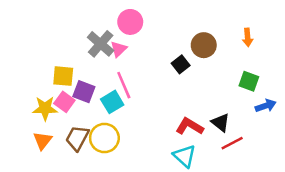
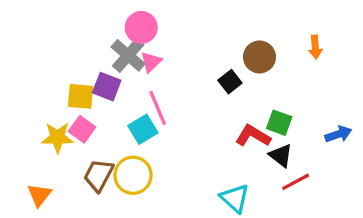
pink circle: (130, 22) -> (141, 27), moved
green square: (249, 81) -> (279, 123), moved
purple square: (84, 92) -> (107, 87), moved
red L-shape: (190, 126) -> (253, 136), moved
orange triangle: (43, 141) -> (39, 195), moved

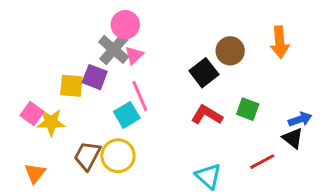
orange arrow: (315, 47) -> (280, 42), size x1.5
black square: (230, 82) -> (204, 73), size x1.4
pink square: (82, 129) -> (32, 113), moved
red L-shape: (253, 136) -> (207, 115), moved
black triangle: (281, 156) -> (293, 138), moved

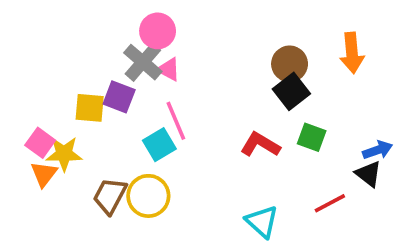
pink triangle: (134, 55) -> (169, 69), turned -48
black square: (204, 73) -> (291, 91), moved
orange triangle: (35, 173) -> (44, 174), moved

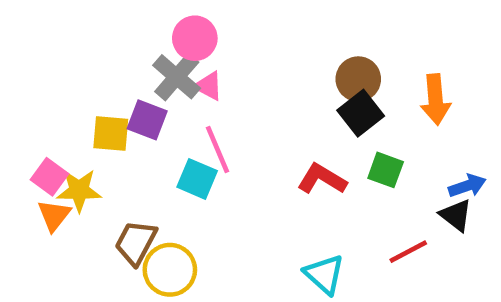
orange arrow: (352, 53) -> (435, 100), moved
cyan square: (159, 145) -> (197, 179), turned -36
yellow circle: (148, 196) -> (170, 270), moved

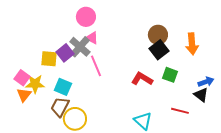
gray cross: (177, 77) -> (80, 47), moved
purple square: (147, 120) -> (65, 53), turned 30
cyan square: (197, 179) -> (63, 87), moved
red line: (408, 252) -> (180, 111), turned 42

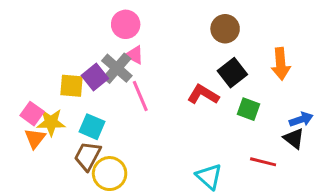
brown circle: (158, 35) -> (225, 29), moved
red L-shape: (142, 79) -> (203, 95), moved

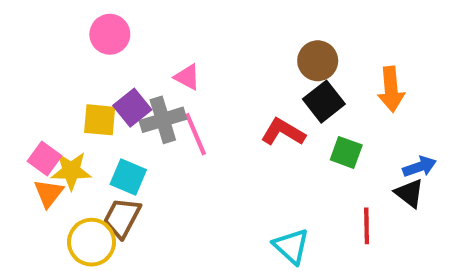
pink circle: (126, 24) -> (110, 34), moved
brown circle: (225, 29) -> (318, 61), moved
gray cross: (117, 68) -> (163, 120), moved, turned 32
red line: (263, 162) -> (367, 226), turned 75
yellow circle: (110, 174) -> (91, 242), moved

